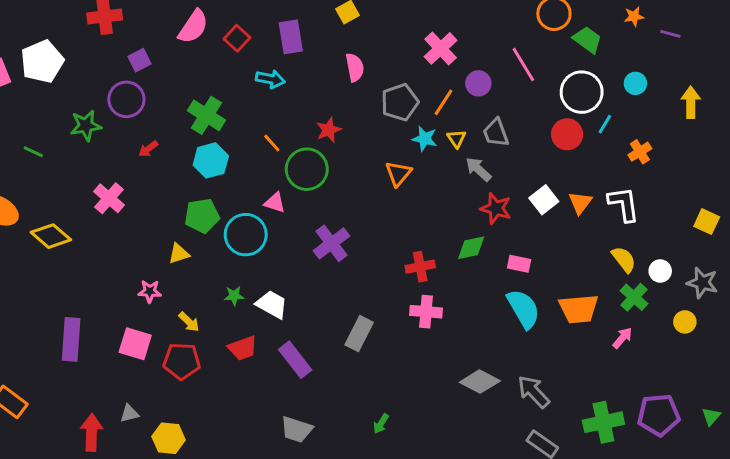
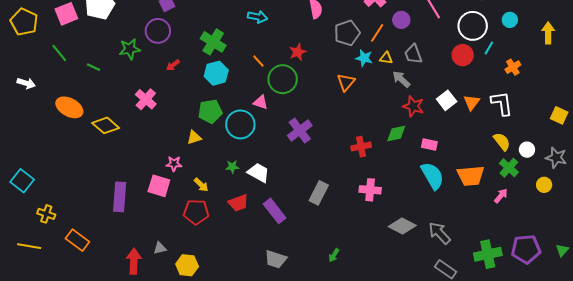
yellow triangle: (457, 139) -> (386, 58), turned -48
pink cross: (426, 312) -> (370, 190), moved
pink square: (135, 344) -> (159, 186), moved

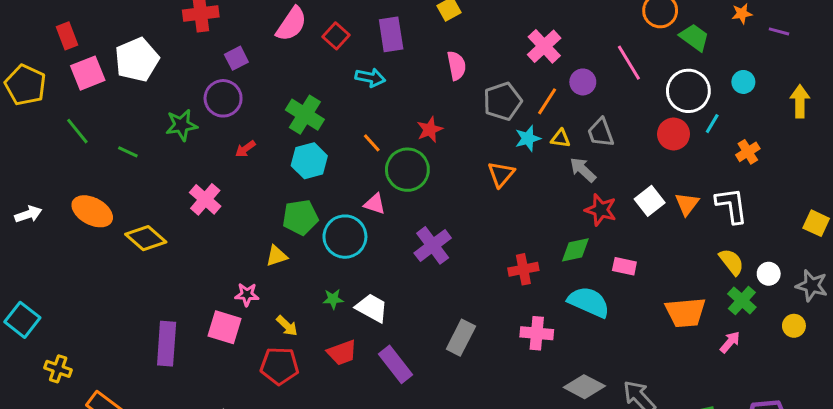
cyan star: (364, 58) -> (528, 138), turned -30
white arrow: (26, 83) -> (28, 214), moved, turned -36
cyan semicircle: (432, 176) -> (589, 302), moved, turned -36

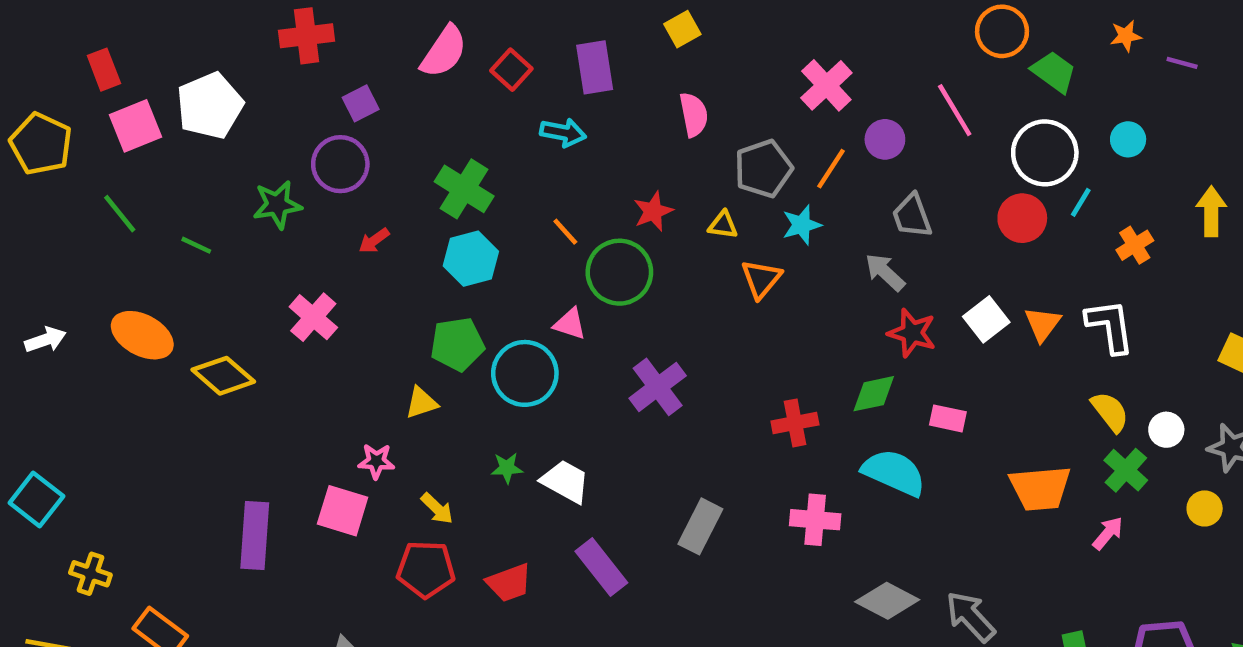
yellow arrow: (800, 101) -> (1211, 211), moved
yellow triangle: (561, 138) -> (723, 225), moved
red trapezoid: (342, 353) -> (509, 583), moved

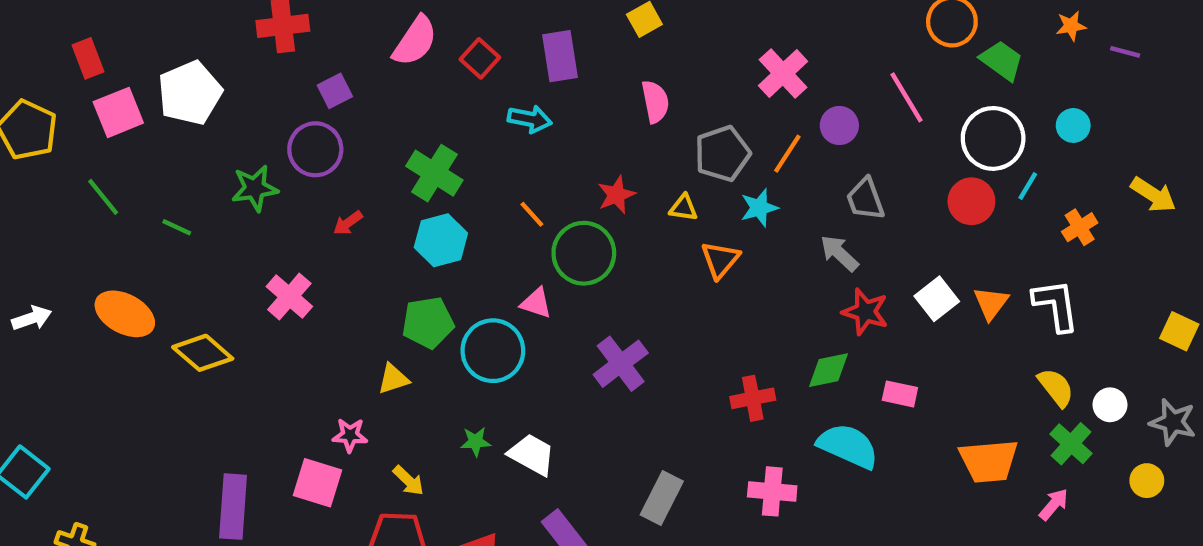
yellow arrow: (1211, 211) -> (1153, 195), turned 123

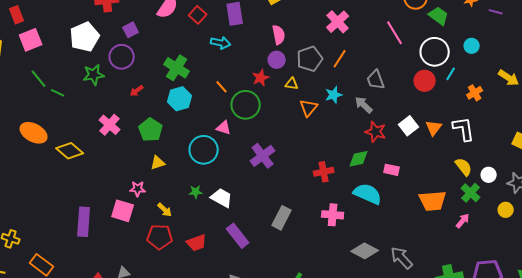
white pentagon: (190, 93) -> (85, 37), moved
purple circle: (839, 125) -> (277, 60), moved
green line: (103, 197) -> (39, 79), moved
cyan star: (759, 208) -> (334, 95), moved
green pentagon: (428, 323) -> (151, 130), moved, turned -30

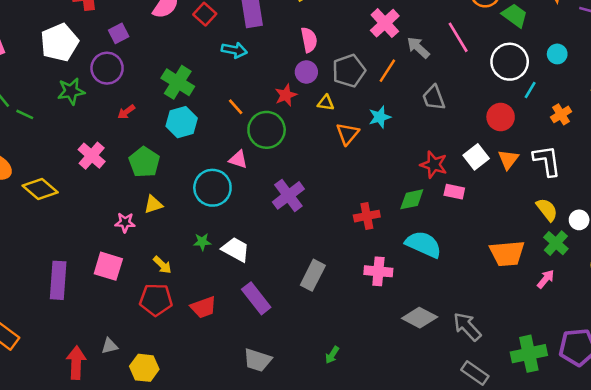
red circle: (425, 81) -> (501, 117), moved
gray arrow: (364, 105) -> (418, 48), moved
pink rectangle: (392, 170) -> (454, 192), moved
pink star: (138, 189) -> (125, 222), moved

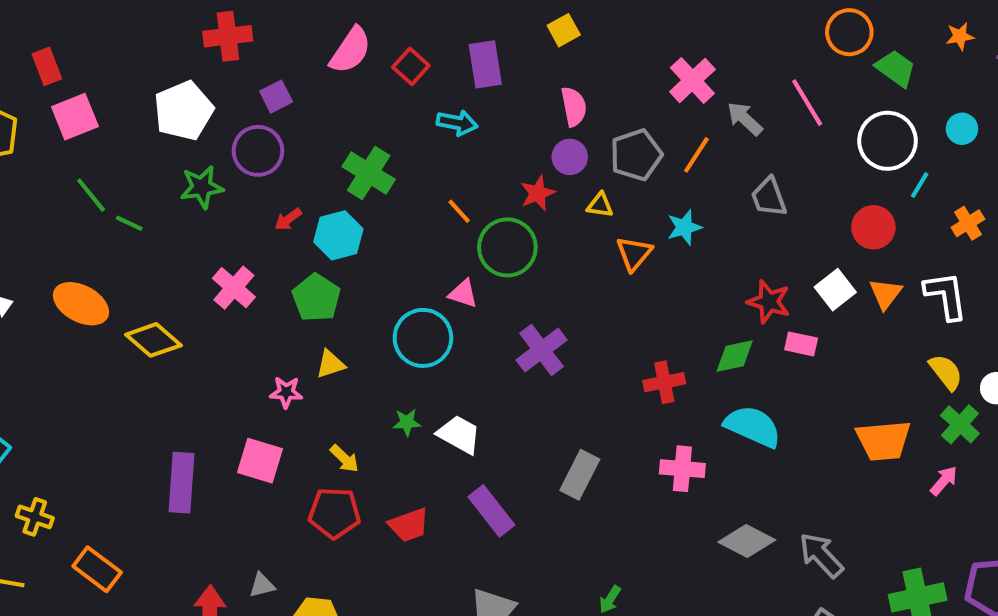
cyan hexagon: (182, 122) -> (338, 235), moved

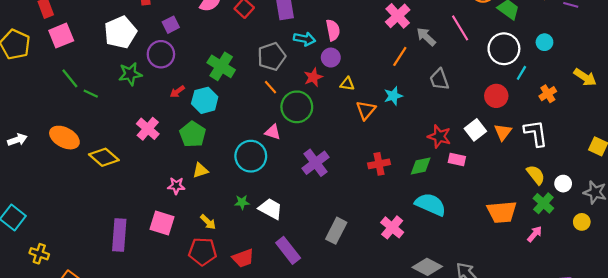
cyan arrow: (457, 123) -> (304, 39), moved
gray pentagon: (636, 155) -> (272, 56), moved
red cross: (664, 382) -> (379, 164), moved
pink cross: (682, 469) -> (392, 227), turned 35

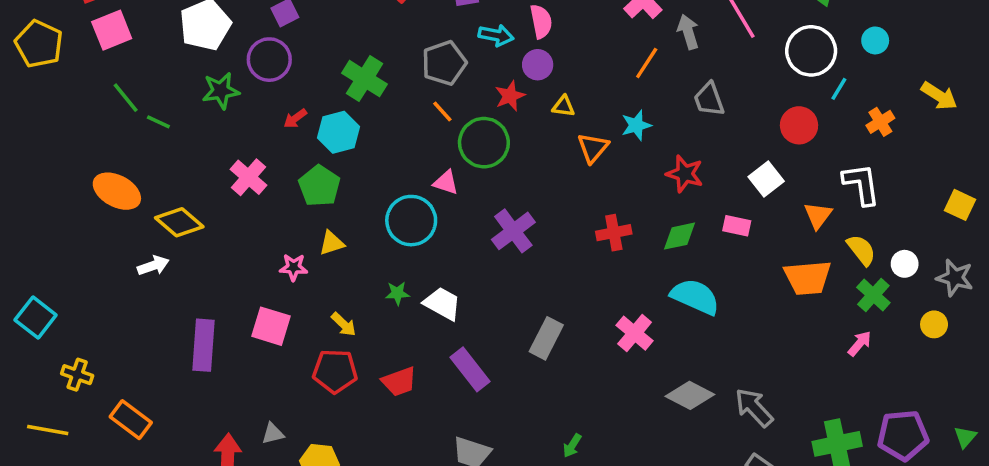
gray arrow: (426, 37) -> (688, 32), turned 30
orange triangle: (503, 132) -> (818, 215), moved
red star: (439, 136) -> (685, 174), moved
white arrow: (17, 140) -> (153, 266), moved
orange trapezoid: (502, 212) -> (808, 278), moved

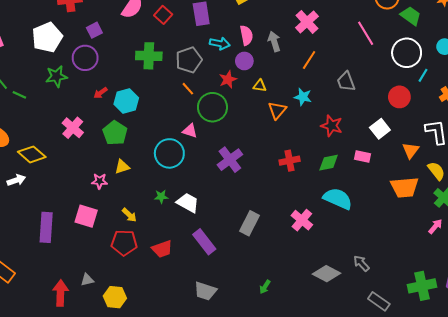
gray arrow: (688, 32) -> (274, 41), moved
green cross: (364, 79) -> (149, 56), moved, turned -30
cyan star: (636, 125) -> (303, 97), turned 30
gray diamond: (690, 395) -> (326, 274), moved
gray arrow: (754, 408) -> (361, 263), moved, size x0.7

